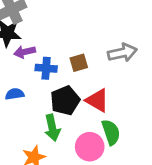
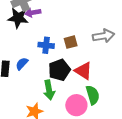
purple arrow: (25, 52) -> (33, 13), moved
blue semicircle: (15, 94) -> (22, 64), turned -40

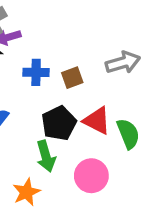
blue cross: (46, 45) -> (36, 72), moved
green semicircle: (93, 95) -> (128, 134), moved

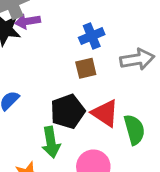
blue cross: (36, 72) -> (92, 36), moved, turned -30

